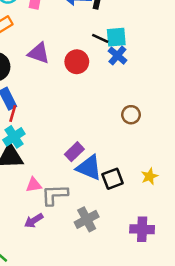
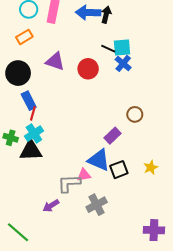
purple rectangle: (74, 152) -> (113, 136), moved
pink triangle: (34, 185) -> (84, 175), moved
purple cross: (142, 229) -> (154, 230), moved

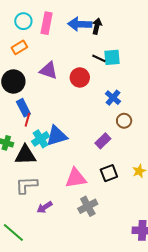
blue cross: (123, 63) -> (113, 98), moved
cyan cross: (34, 134) -> (41, 139), moved
blue triangle: (99, 160) -> (57, 136), moved, turned -40
pink triangle: (84, 175) -> (76, 178), size x1.6
gray L-shape: (69, 183) -> (26, 185), moved

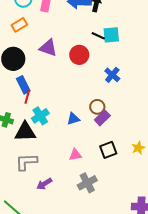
brown circle: (124, 121) -> (97, 107), moved
blue triangle: (57, 136) -> (73, 119), moved, size x0.6
pink triangle: (76, 178) -> (75, 155), size x0.6

